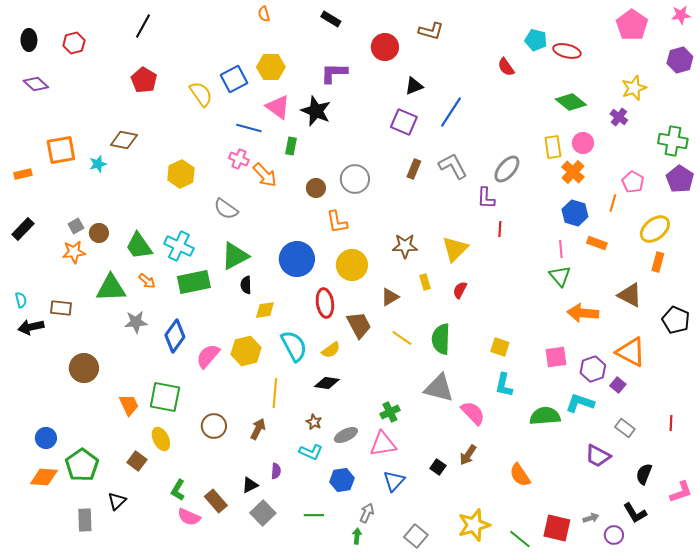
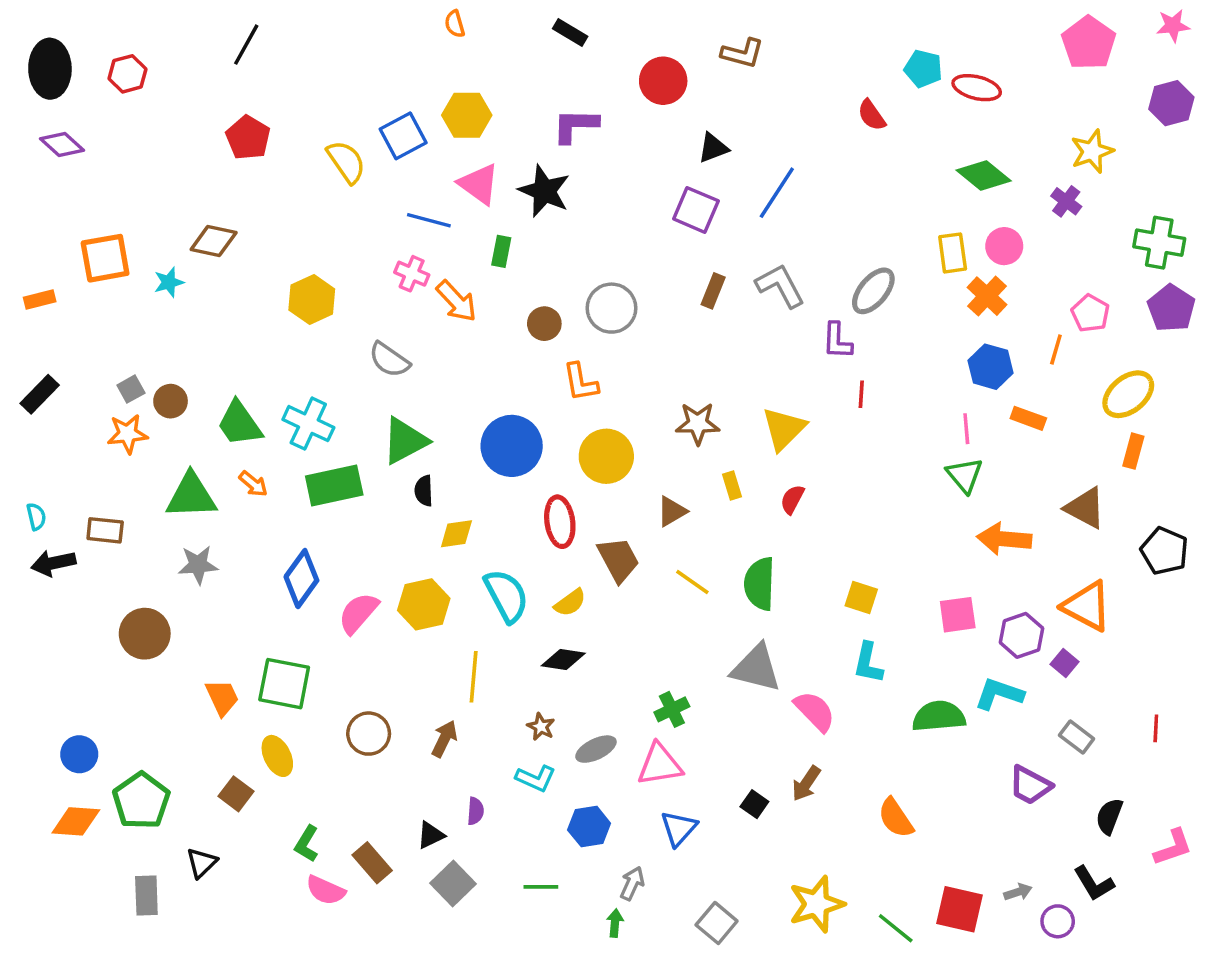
black ellipse: (29, 40) -> (50, 69), size x1.5
gray star: (136, 322) -> (198, 565), moved

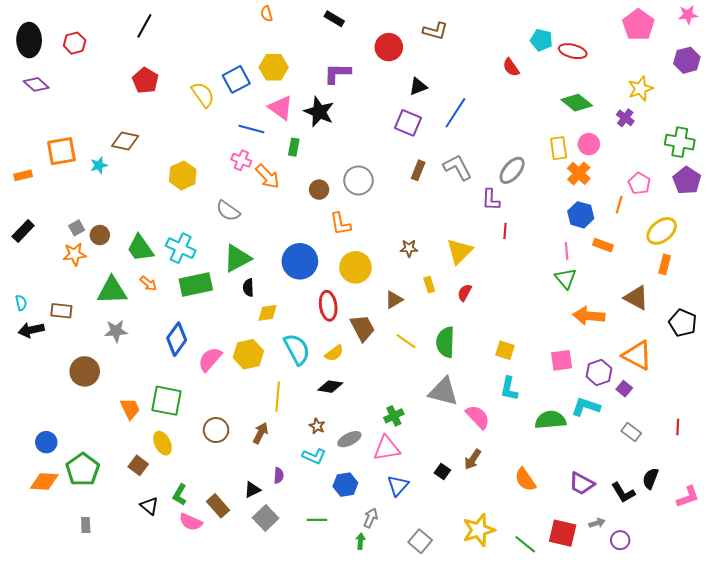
brown star: (698, 424) -> (409, 248), size x0.7
purple trapezoid: (1030, 785) -> (582, 484), moved
black triangle: (202, 863) -> (149, 506), moved, turned -36
black L-shape: (1094, 883) -> (623, 493), moved
gray rectangle: (146, 895) -> (86, 525), size x0.7

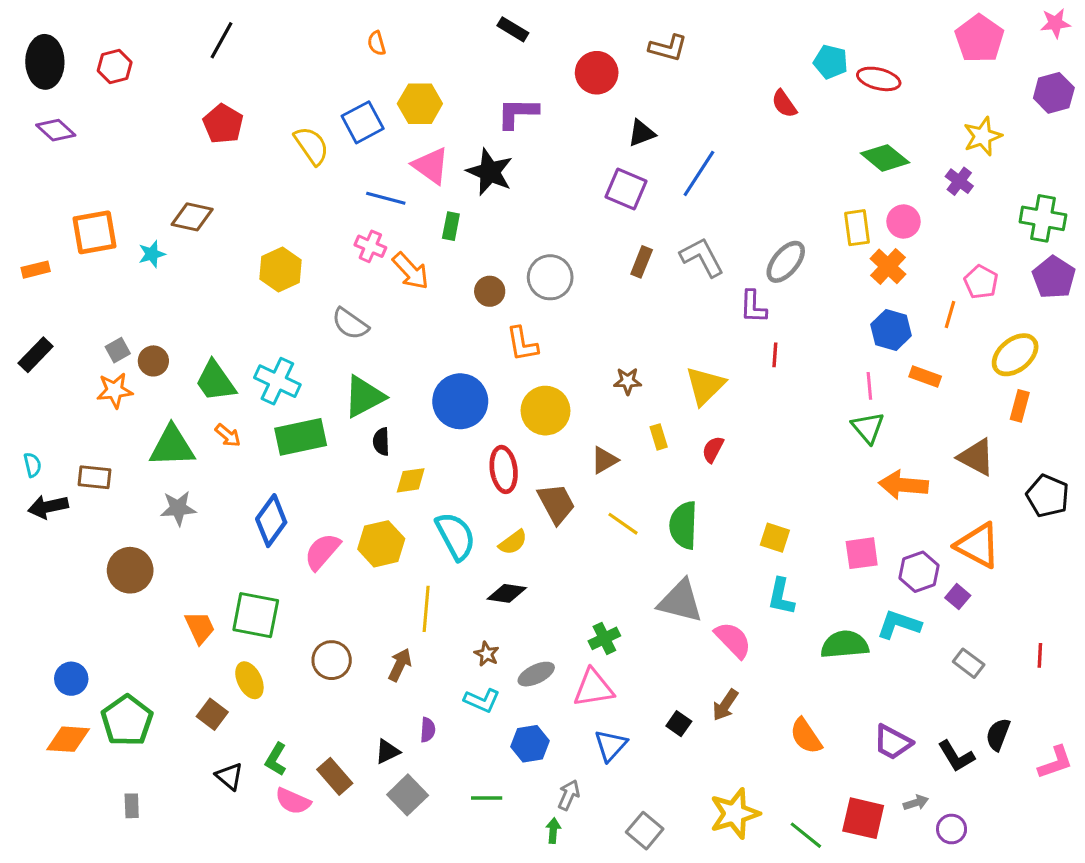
orange semicircle: (267, 14) -> (377, 43), moved

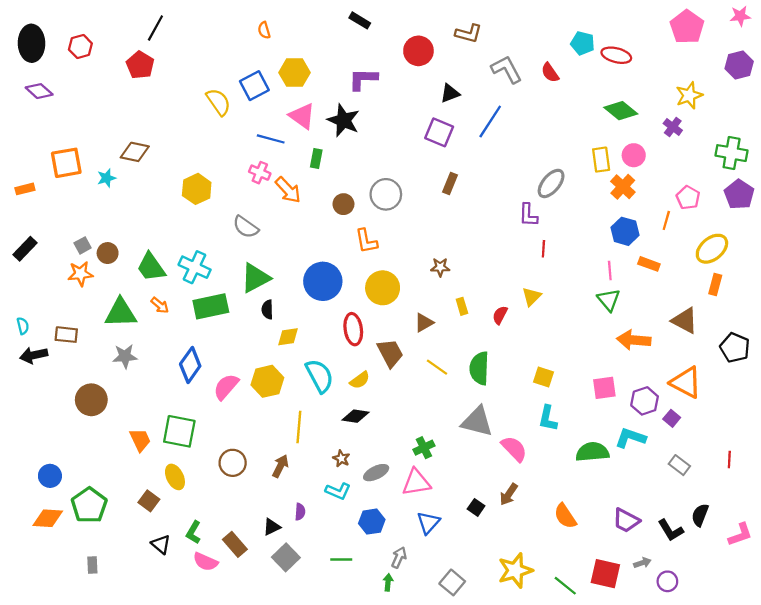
red pentagon: (223, 124) -> (140, 65), moved
gray L-shape: (702, 257) -> (507, 69), moved
yellow triangle: (705, 386) -> (532, 297), moved, size x0.7

